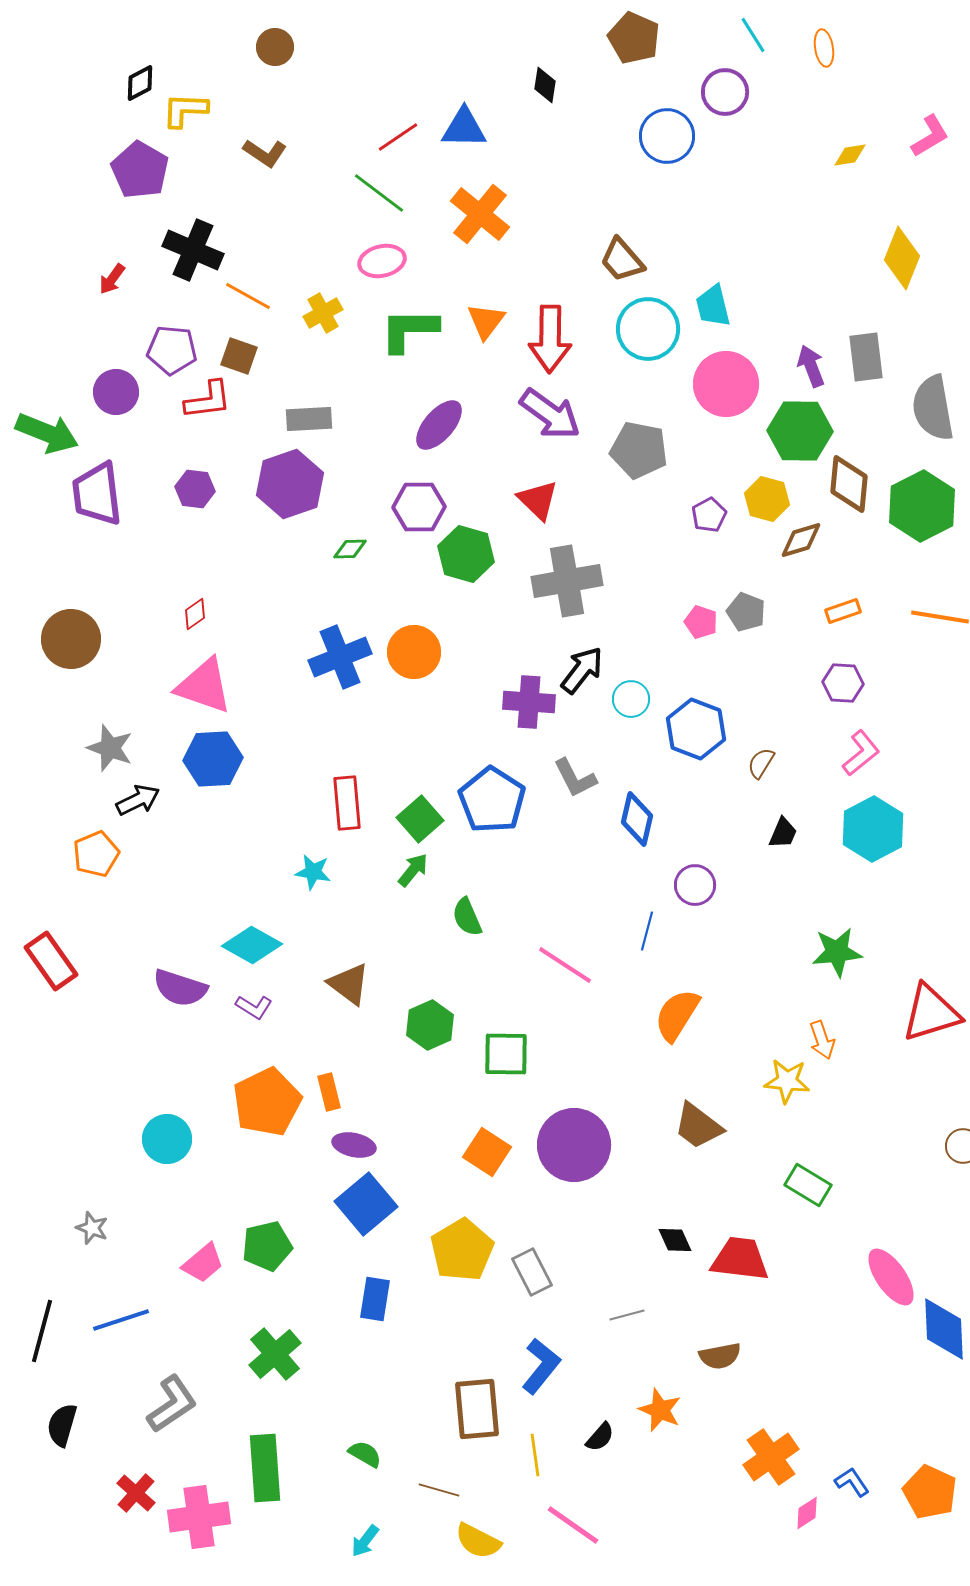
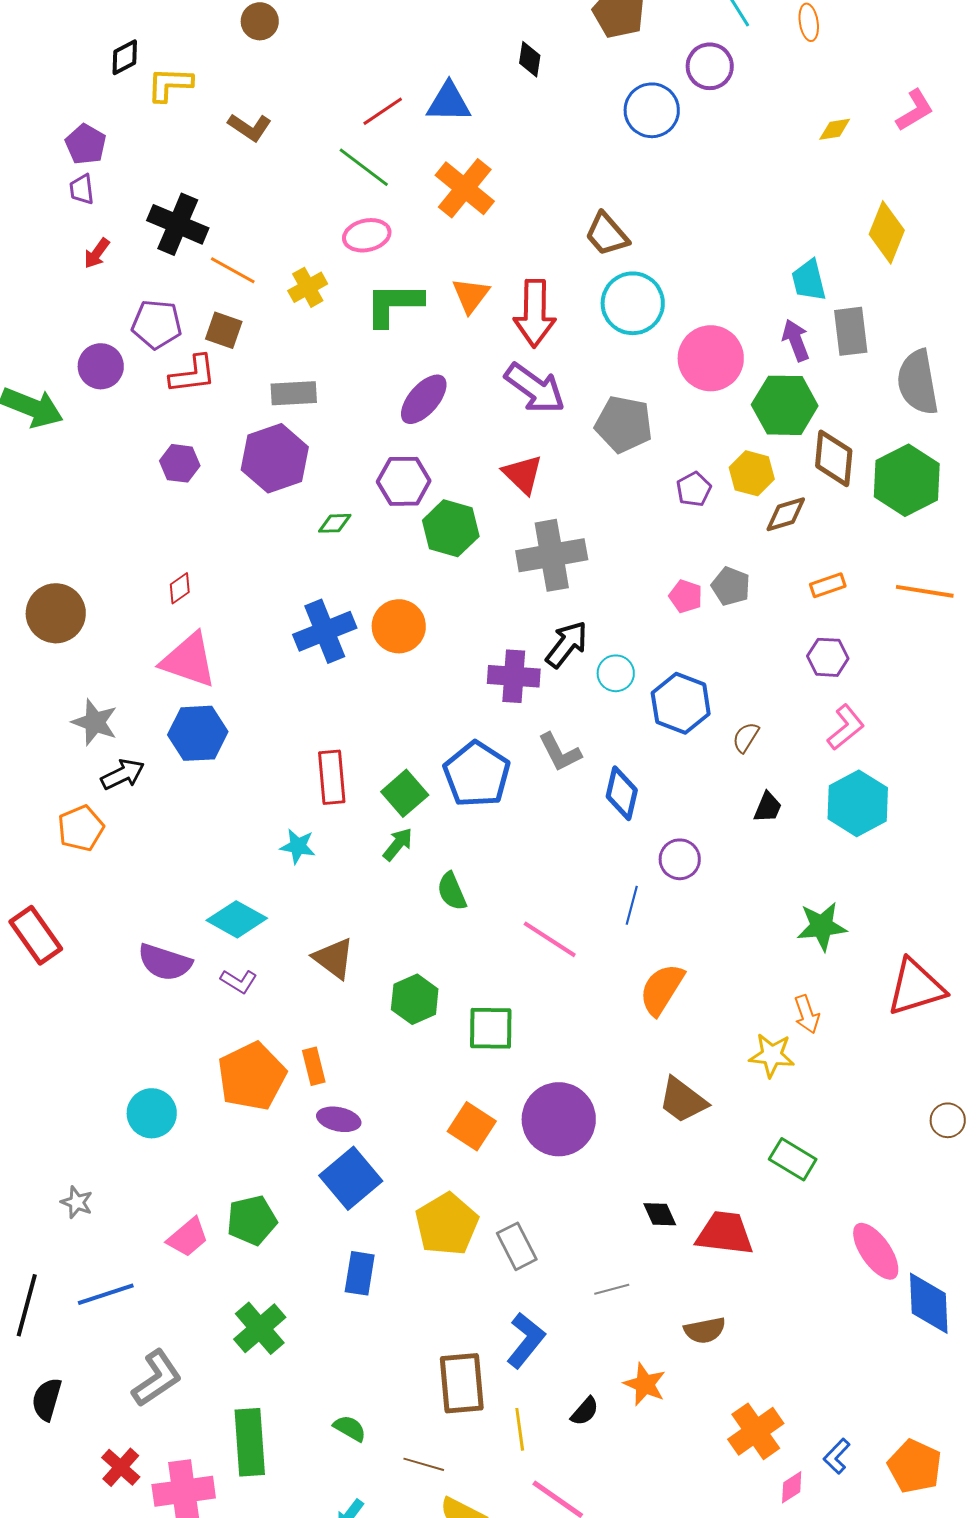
purple pentagon: (140, 170) -> (86, 144), moved, size x0.7
cyan trapezoid: (713, 306) -> (809, 280), moved
purple trapezoid: (97, 494) -> (82, 189), moved, size x0.5
blue L-shape: (852, 1482) -> (837, 1456), turned -102

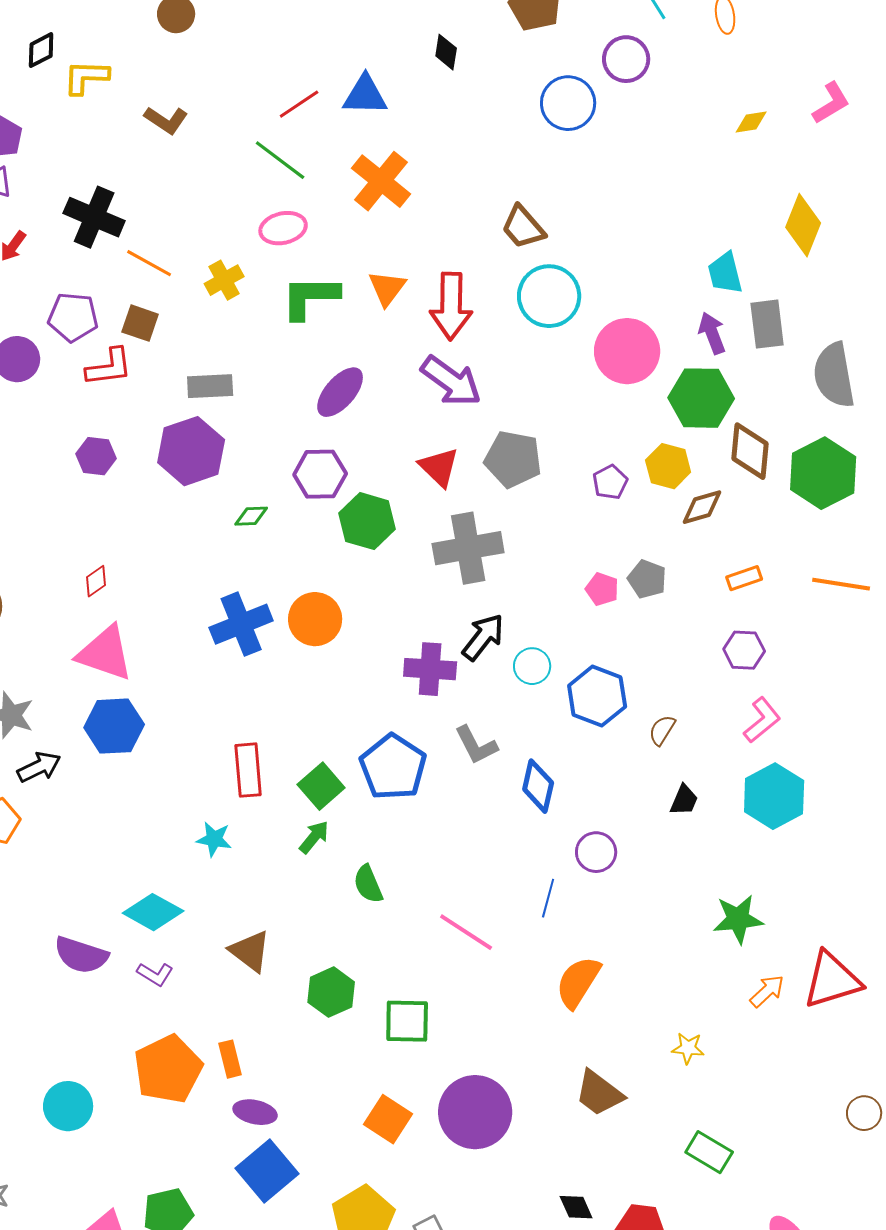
gray pentagon: (624, 424) -> (513, 459), moved
orange arrow: (807, 1014) -> (767, 991), moved, turned -114
yellow star: (772, 1055) -> (688, 1048), size x0.7

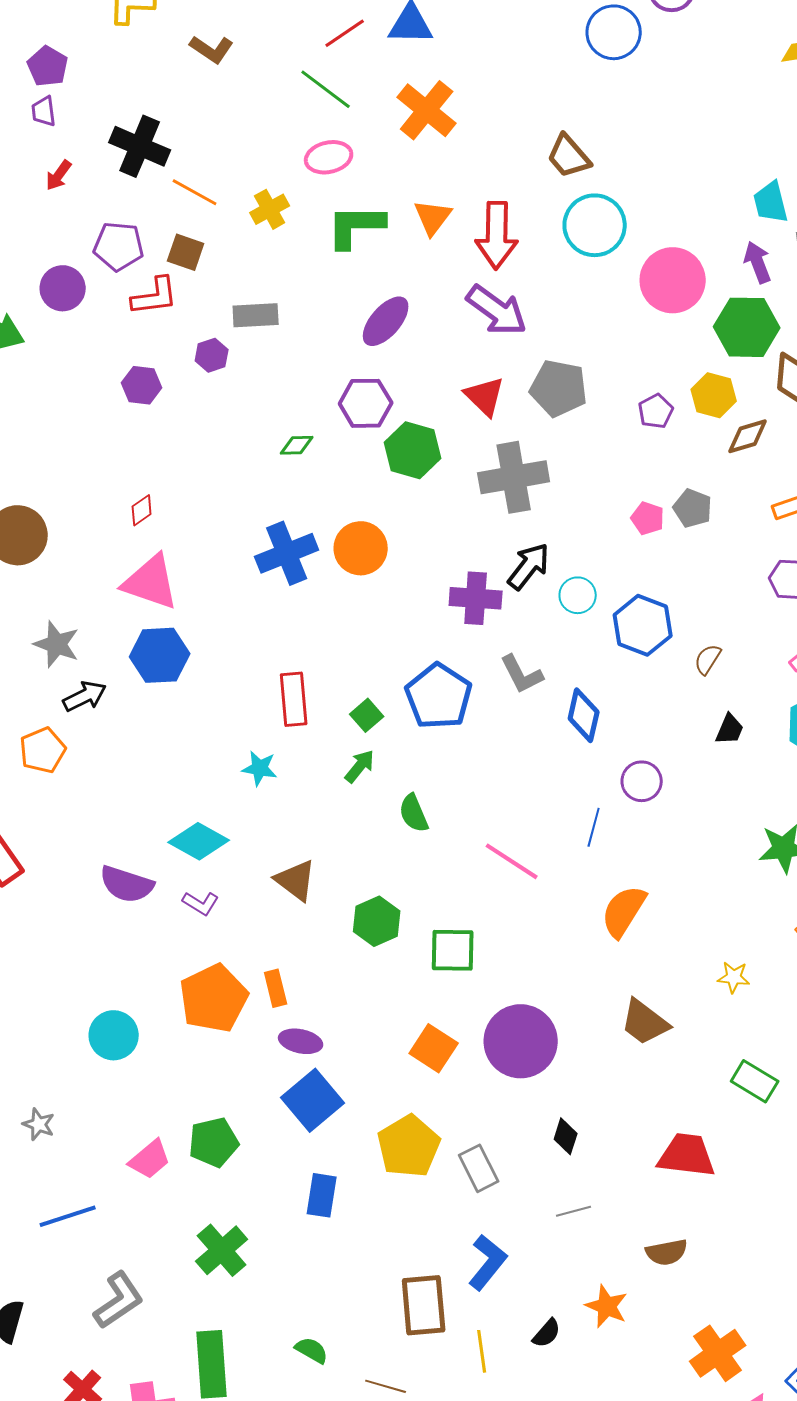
purple hexagon: (191, 451) -> (212, 355), moved, size x0.5
green square: (321, 786) -> (367, 715), size x0.7
black diamond: (576, 1207) -> (566, 1136), moved, turned 42

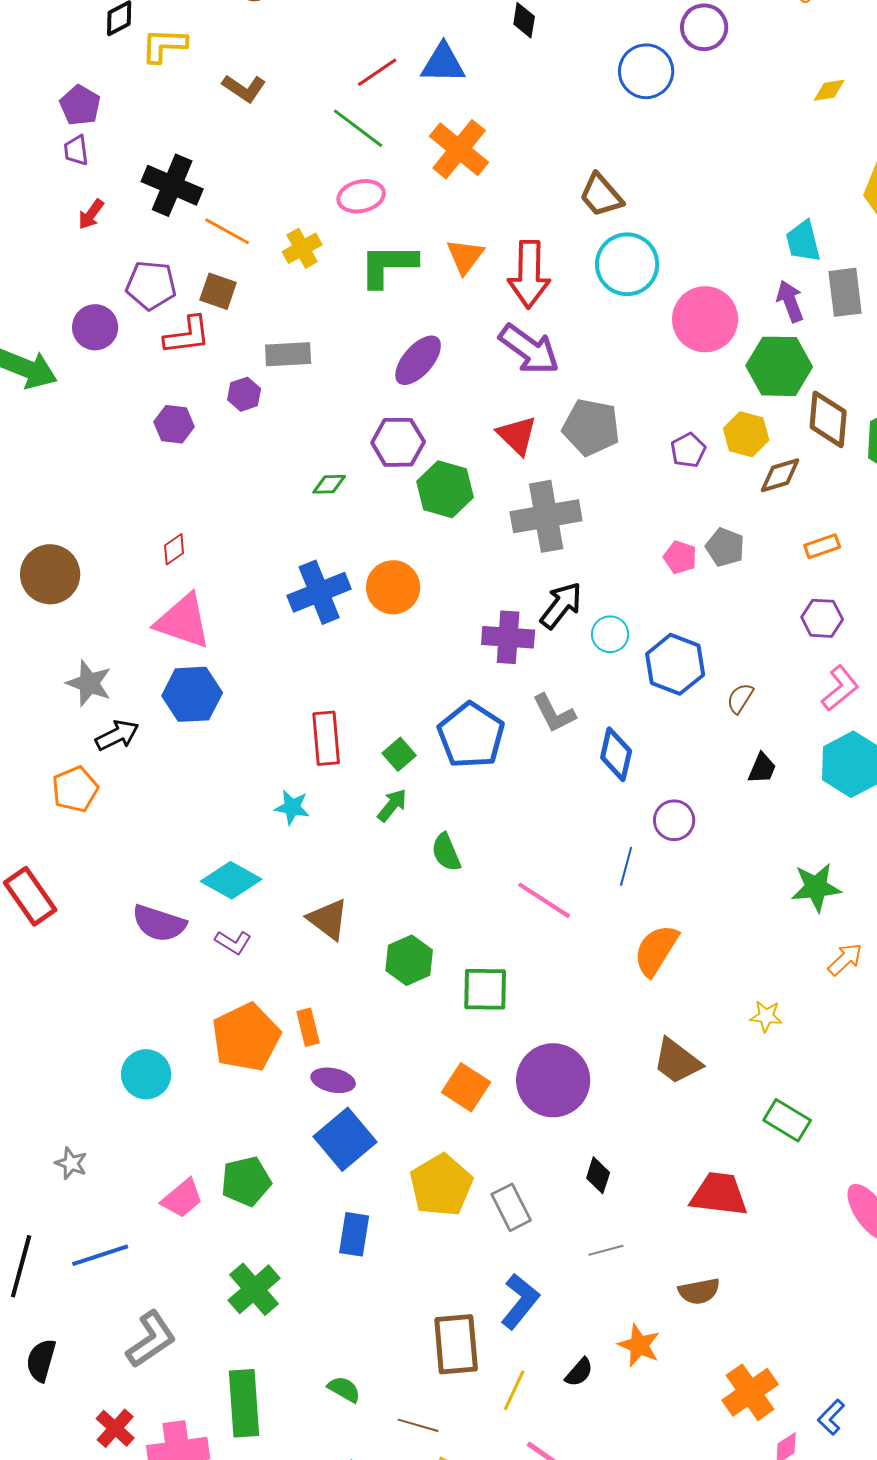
yellow line: (482, 1351) -> (514, 1390), turned 33

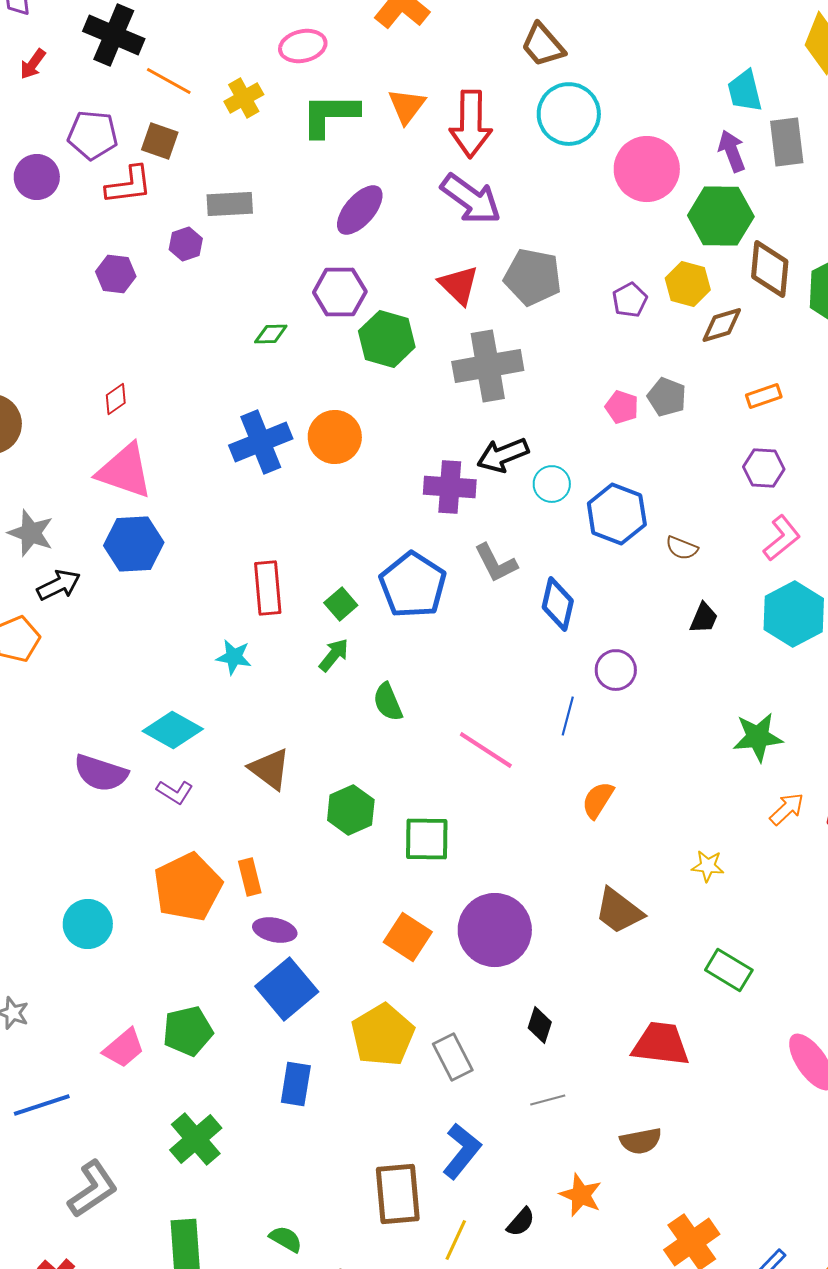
black arrow: (561, 605) -> (503, 455), turned -150
brown semicircle: (740, 698) -> (682, 548), turned -100
orange semicircle: (656, 950) -> (598, 800), size x0.7

